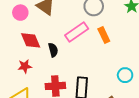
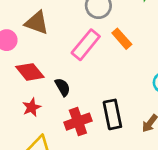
black semicircle: (53, 50) -> (63, 87), moved

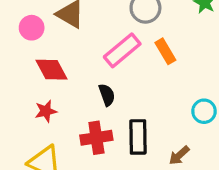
black semicircle: (63, 87) -> (107, 95), moved

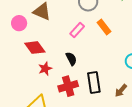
pink rectangle: (122, 50) -> (77, 30), size x0.7
red star: (46, 111) -> (45, 69), moved

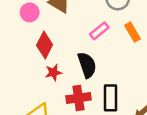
red diamond: (35, 48) -> (45, 45), turned 55
black semicircle: (71, 59) -> (87, 65), size x1.5

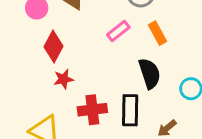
black semicircle: (87, 65) -> (150, 73), moved

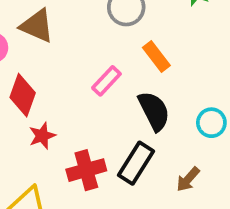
pink rectangle: (118, 31) -> (106, 81), moved
black rectangle: (130, 110) -> (136, 163), turned 40

